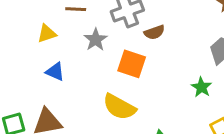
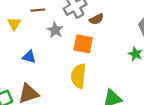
yellow triangle: (47, 33) -> (14, 24), moved, turned -32
yellow semicircle: (119, 107) -> (79, 76), turned 75

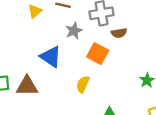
blue triangle: (29, 57) -> (51, 57), moved, size x1.5
yellow semicircle: (79, 76) -> (83, 84), size x0.7

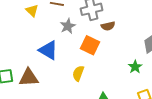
yellow triangle: (35, 11) -> (32, 11), turned -32

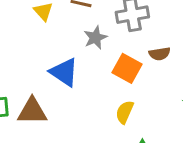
brown semicircle: (108, 26) -> (160, 54), moved
yellow semicircle: (78, 73) -> (125, 112), moved

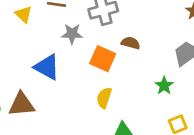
gray star: (95, 38) -> (72, 34), turned 30
brown semicircle: (160, 54) -> (131, 43), turned -150

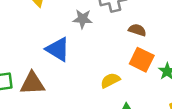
orange square: (103, 59) -> (142, 60), moved
yellow semicircle: (104, 98) -> (110, 80), turned 42

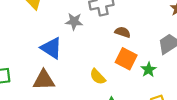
yellow semicircle: (110, 80) -> (98, 77), turned -108
brown triangle: (32, 83) -> (44, 80), moved

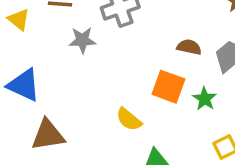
brown semicircle: (123, 32) -> (189, 47), moved
blue triangle: (51, 48) -> (24, 85), moved

